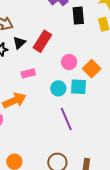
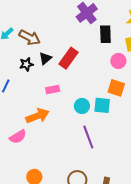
pink circle: (69, 62) -> (118, 61), moved
orange square: (92, 69) -> (116, 88), turned -30

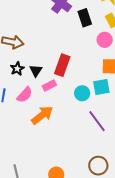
black triangle: (45, 58) -> (36, 71), moved
red rectangle: (68, 58) -> (62, 65), moved
pink semicircle: (18, 137) -> (25, 95), moved

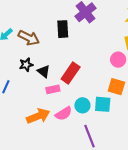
black rectangle: (85, 18) -> (63, 29), moved
black triangle: (36, 71) -> (44, 71), turned -40
pink semicircle: (25, 95) -> (64, 114), moved

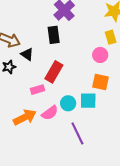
black rectangle: (63, 29) -> (54, 35), moved
black triangle: (44, 71) -> (27, 54), moved

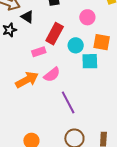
pink circle: (100, 55) -> (87, 17), moved
cyan circle: (68, 103) -> (76, 45), moved
purple line: (77, 133) -> (68, 102), moved

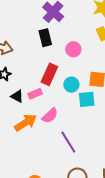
black triangle: (27, 17) -> (17, 96), moved
pink circle: (87, 17) -> (73, 49), moved

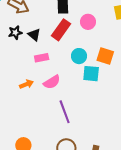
red rectangle: (49, 74) -> (61, 30), moved
black triangle: (17, 96) -> (34, 35), moved
orange arrow: (25, 123) -> (26, 84), size x0.6

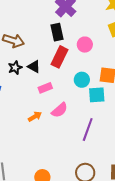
purple line: (65, 112) -> (88, 129), moved, turned 50

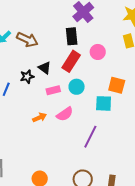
black star: (15, 68) -> (27, 77), moved
cyan circle: (82, 80) -> (77, 87), moved

